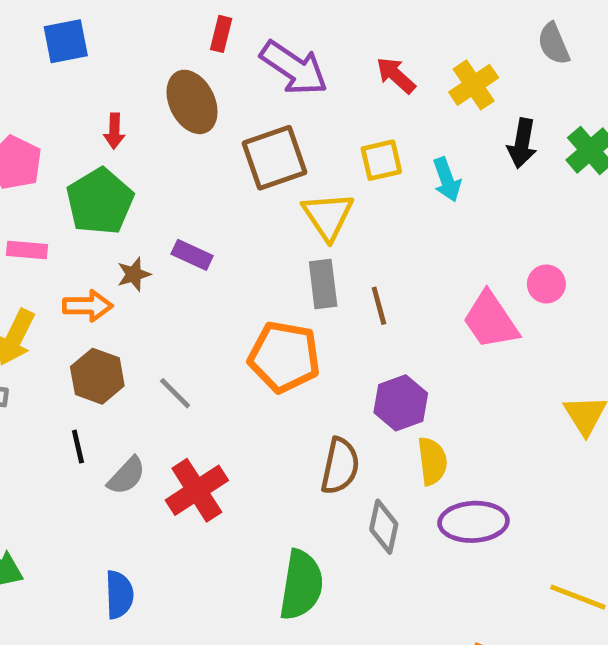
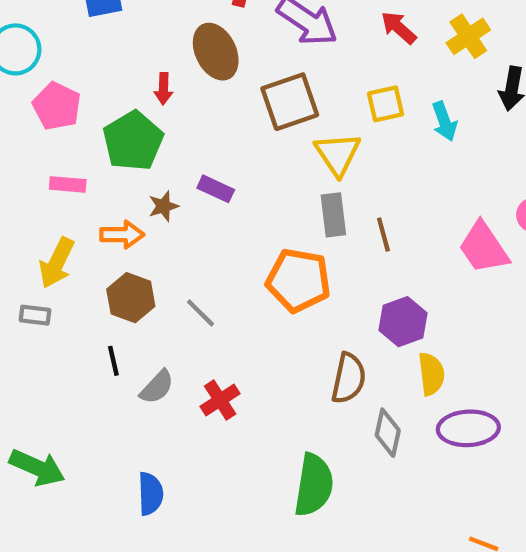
red arrow: (114, 131) -> (163, 89), moved
red cross: (197, 490) -> (220, 400), size x0.7

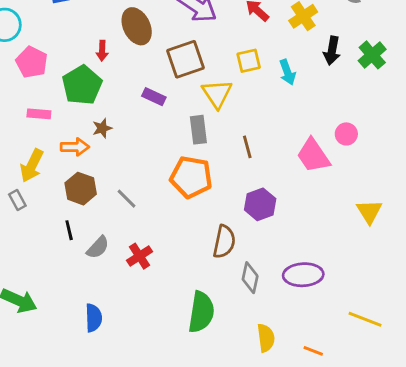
purple rectangle: (216, 189) -> (154, 97), moved
gray rectangle: (333, 215) -> (198, 130), moved
gray rectangle: (35, 315) -> (17, 200), turned 54
yellow semicircle: (431, 374) -> (266, 338), moved

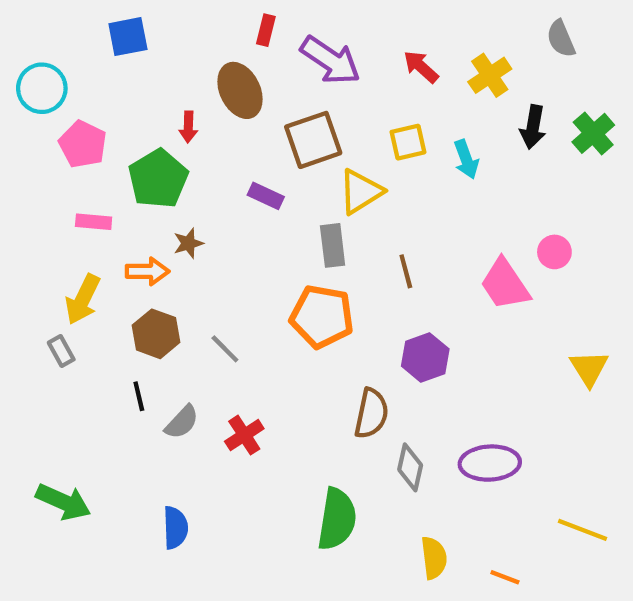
yellow triangle: (217, 94) -> (361, 192), turned 32

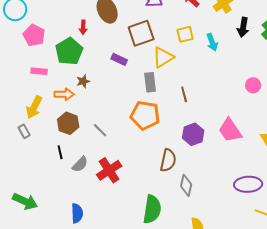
pink trapezoid: (505, 284) -> (230, 130), moved
red cross: (244, 435) -> (109, 170), size x1.4
purple ellipse: (490, 463) -> (248, 184), moved

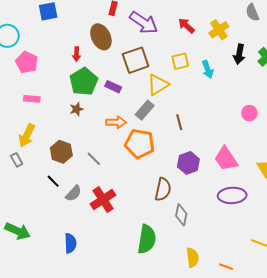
green pentagon: (69, 51) -> (84, 82), moved
gray rectangle: (150, 82) -> (145, 110), turned 48
orange arrow: (64, 94) -> (116, 122), moved
black line: (60, 152) -> (53, 181), turned -32
purple ellipse: (248, 184) -> (232, 195), moved

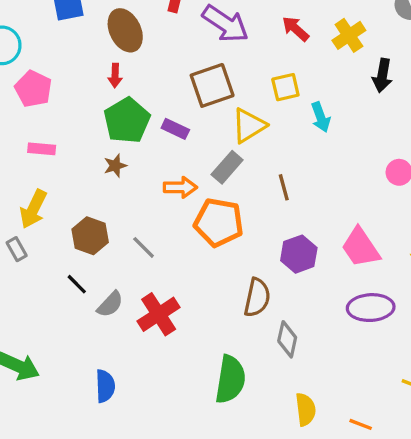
brown ellipse: (101, 37) -> (125, 30), moved
cyan arrow: (208, 69) -> (321, 117), moved

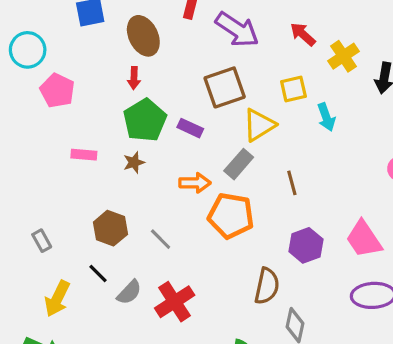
yellow cross: (349, 35) -> (343, 56), moved
pink rectangle: (42, 149) -> (84, 155), moved
yellow arrow: (33, 209) -> (57, 299), moved

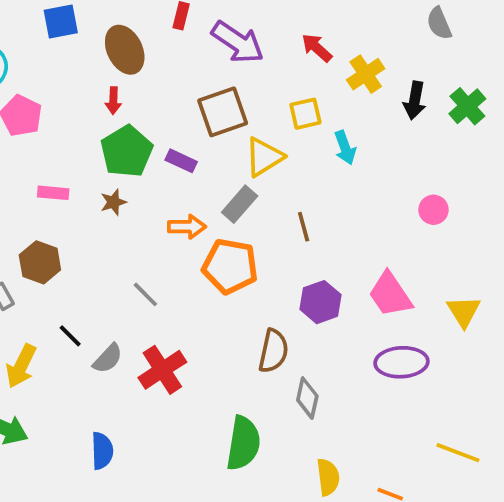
brown hexagon: (110, 228) -> (40, 262), moved

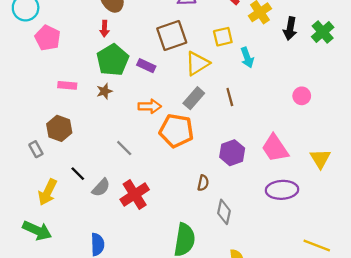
gray rectangle: (240, 204) -> (194, 98), moved
brown line: (304, 227) -> (230, 97), moved
brown semicircle: (273, 351) -> (203, 183), size x0.6

